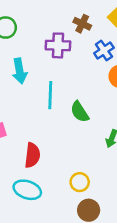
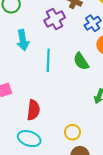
purple cross: (58, 45) -> (55, 19), turned -30
green semicircle: (80, 112) -> (81, 61), moved

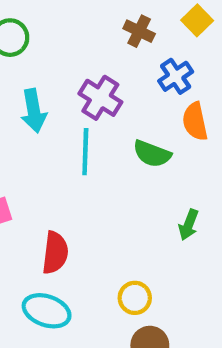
purple cross: (55, 19) -> (100, 98), moved, turned -30
green semicircle: (81, 61) -> (152, 154), turned -36

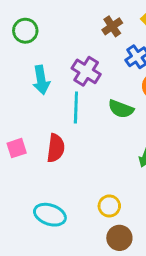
brown cross: (139, 31) -> (112, 26), turned 30
red semicircle: (55, 253) -> (56, 148), moved

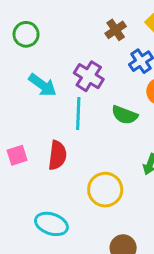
cyan arrow: (41, 80) -> (42, 85), turned -44
yellow circle: (109, 206) -> (105, 190), moved, size x1.5

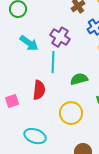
green semicircle: (125, 115) -> (79, 79), moved, turned 144
pink square: (17, 155) -> (12, 101), moved

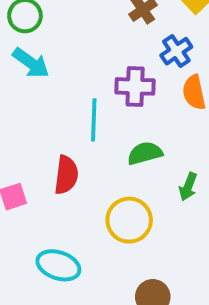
purple cross: (60, 37) -> (135, 86), moved, turned -30
cyan arrow: (29, 43) -> (31, 63), moved

